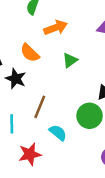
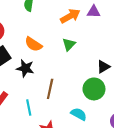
orange arrow: (56, 28) -> (70, 16), moved
cyan semicircle: (58, 133) -> (79, 114), moved

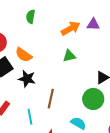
orange semicircle: (33, 44) -> (24, 55), moved
green triangle: (69, 44) -> (69, 56), turned 32

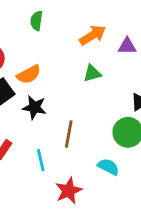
purple triangle: (93, 24) -> (127, 46), moved
orange semicircle: (24, 55) -> (29, 74), turned -60

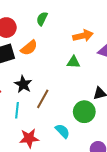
green semicircle: (36, 21) -> (42, 19), moved
orange semicircle: (29, 74) -> (29, 48), turned -30
black star: (34, 107) -> (23, 84), moved

